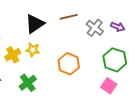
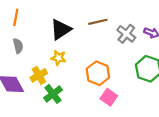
yellow cross: (13, 55) -> (39, 75), moved
pink square: (109, 86) -> (109, 97), moved

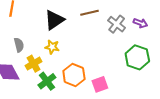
gray semicircle: (18, 46) -> (19, 45), moved
orange hexagon: (98, 73) -> (74, 75), moved
pink square: (109, 97) -> (100, 84), turned 35

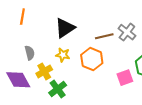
brown line: (90, 13) -> (104, 36), moved
orange hexagon: (74, 75) -> (92, 59), moved
pink square: (100, 84) -> (125, 78), moved

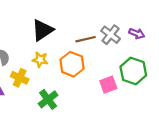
yellow cross: (44, 71) -> (20, 78), turned -35
green cross: (58, 89) -> (48, 99), moved

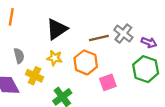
purple arrow: (137, 34) -> (149, 42), moved
pink square: (108, 85) -> (108, 82), moved

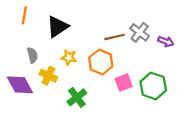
black triangle: (57, 29) -> (57, 27), moved
green hexagon: (146, 69) -> (153, 86), moved

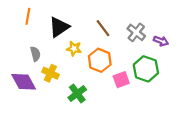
brown line: (115, 37) -> (103, 28), moved, turned 66
yellow star: (69, 57) -> (74, 48), moved
green hexagon: (153, 86) -> (146, 69), moved

